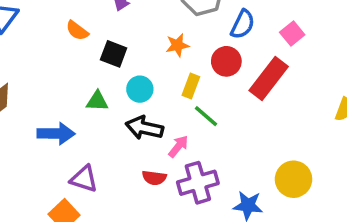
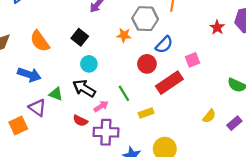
orange semicircle: (77, 31) -> (40, 41), moved, size x1.5
orange star: (177, 45) -> (124, 35), moved
yellow rectangle: (191, 86) -> (146, 113), moved, turned 32
green triangle: (97, 101) -> (56, 94), moved

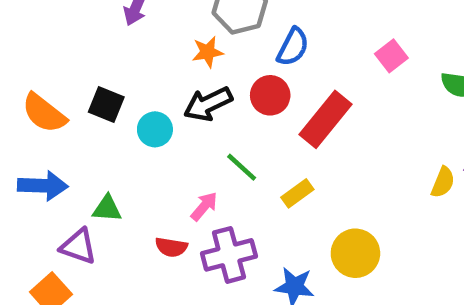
black square: (80, 37) -> (106, 104), moved
pink square: (193, 60) -> (391, 56), moved
black arrow: (84, 88) -> (208, 104), moved, turned -40
yellow semicircle: (209, 116) -> (443, 182), moved

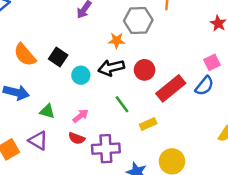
blue semicircle: (293, 47) -> (204, 86), moved
pink arrow: (204, 206) -> (81, 116), moved
purple triangle: (78, 246) -> (38, 141), moved

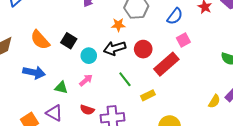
pink square: (212, 62) -> (183, 40), moved
blue semicircle: (204, 86) -> (175, 16), moved
pink arrow: (81, 116) -> (86, 80), moved

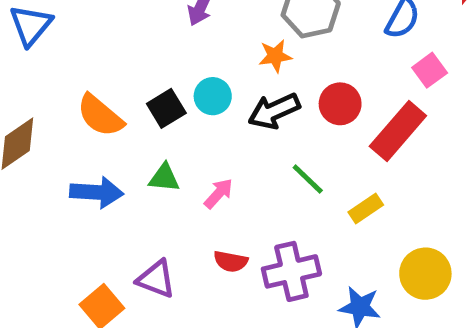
black square: (69, 41) -> (166, 108), turned 35
cyan circle: (89, 56) -> (213, 96), moved
green triangle: (61, 88) -> (164, 178), moved

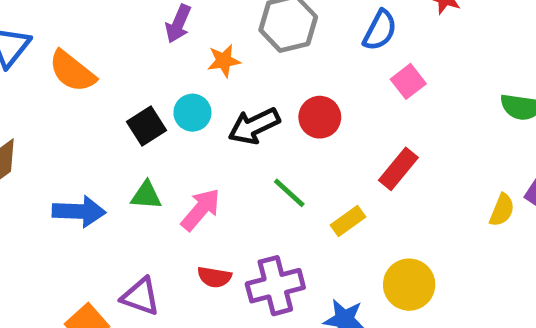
orange star: (275, 56) -> (224, 61), moved
orange semicircle: (100, 116) -> (72, 71), moved
red rectangle: (398, 131) -> (398, 169), moved, size x0.7
pink arrow: (219, 193) -> (201, 210), size x1.4

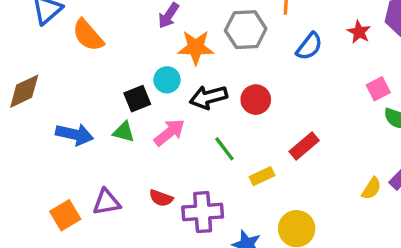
orange star: (224, 61) -> (196, 47), size x1.5
pink square: (408, 81) -> (378, 89), moved
black square: (146, 126) -> (137, 99), moved
pink arrow: (201, 210) -> (169, 132), moved
purple triangle: (141, 296) -> (107, 202), turned -40

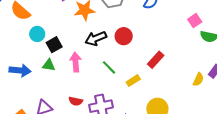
cyan circle: (167, 80) -> (37, 34), moved
pink arrow: (169, 132) -> (76, 62), turned -48

